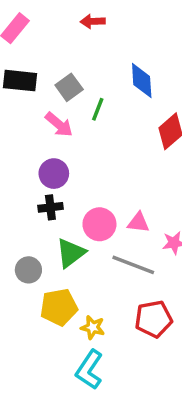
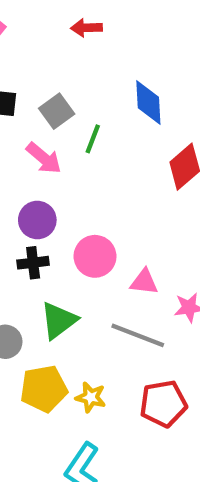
pink circle: (99, 224) -> (95, 256), moved
yellow star: (93, 327) -> (91, 397), moved

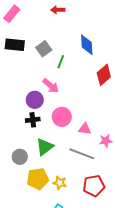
pink arrow: (44, 158) -> (51, 86), moved

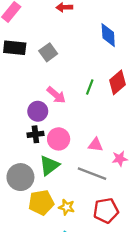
blue diamond: (87, 45) -> (108, 35), moved
green line: (61, 62) -> (90, 87), moved
pink circle: (62, 117) -> (59, 139), moved
gray circle: (20, 157) -> (20, 177), size x1.5

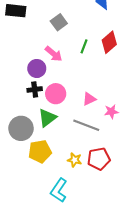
gray square: (48, 52) -> (59, 22), moved
pink triangle: (96, 145) -> (89, 99), turned -32
yellow star: (67, 207) -> (75, 160), moved

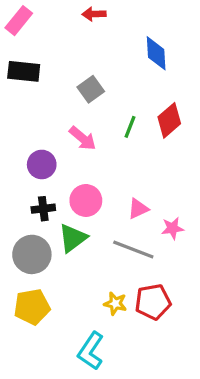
purple circle: (37, 68) -> (42, 164), moved
black cross: (35, 89) -> (43, 209), moved
yellow pentagon: (40, 151) -> (32, 307), moved

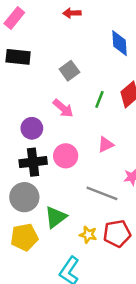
black cross: (43, 209) -> (33, 162), size x1.5
pink triangle: (138, 209) -> (106, 145), moved
green triangle: (73, 238) -> (56, 217), moved

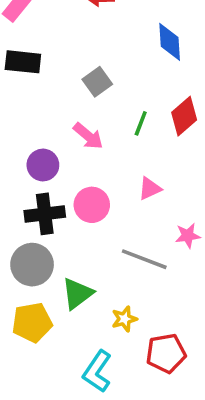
red pentagon: (117, 233) -> (166, 353), moved
yellow star: (88, 235) -> (124, 319), turned -30

